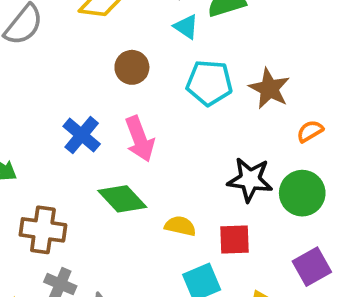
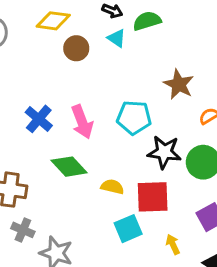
brown circle: (132, 67) -> (76, 48), moved
cyan pentagon: (209, 83) -> (134, 117), moved
red square: (234, 240) -> (153, 197), size x1.4

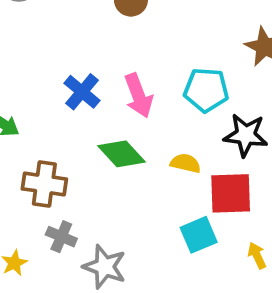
yellow semicircle: (112, 187) -> (185, 163), moved

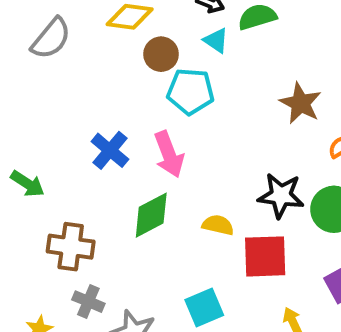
cyan pentagon: (206, 90) -> (190, 91), moved
green diamond: (122, 154) -> (151, 215), turned -75
cyan square: (199, 235) -> (204, 307), moved

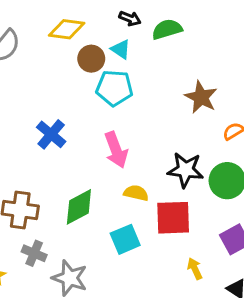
cyan triangle: (216, 40) -> (121, 49), moved
pink arrow: (169, 154) -> (116, 150), moved
green diamond: (151, 215) -> (79, 207), moved
cyan square: (204, 307) -> (125, 239), moved

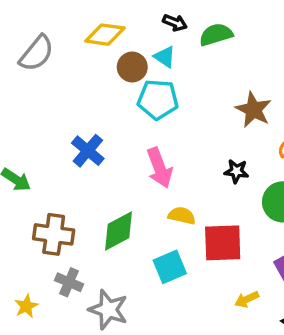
black star: (185, 170) -> (236, 171), moved, size x0.6
yellow arrow: (195, 269) -> (247, 299), turned -90

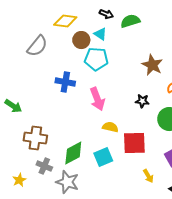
gray semicircle: (37, 53) -> (37, 46), moved
blue cross: (88, 151) -> (65, 82), moved, turned -30
green diamond: (119, 231) -> (73, 153), moved
yellow arrow: (247, 299) -> (148, 176), turned -96

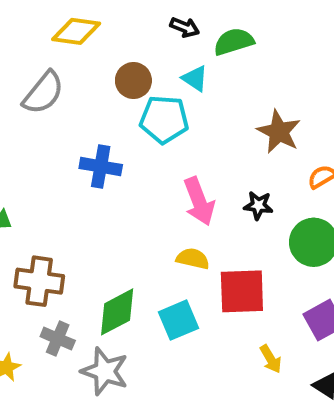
yellow diamond: (65, 21) -> (76, 31), moved
cyan triangle: (100, 34) -> (195, 78), moved
pink arrow: (97, 99) -> (199, 201), moved

